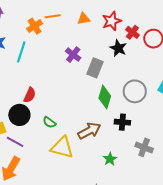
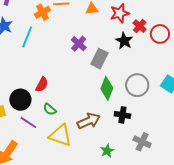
red semicircle: (30, 95) -> (42, 84), moved
purple line: (15, 142) -> (28, 122), moved

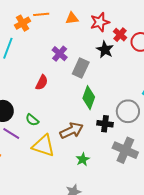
red semicircle: (42, 84) -> (42, 82), moved
gray circle: (137, 85) -> (128, 111), moved
gray cross: (142, 142) -> (125, 150), size x1.4
green star: (107, 151) -> (83, 159), moved

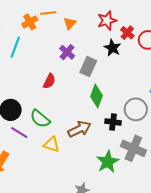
orange triangle: (72, 18) -> (70, 23), moved, turned -40
green semicircle: (32, 120) -> (40, 119), size x1.5
yellow triangle: (43, 146) -> (52, 144), size x0.7
green star: (83, 159) -> (108, 162), moved, size x1.6

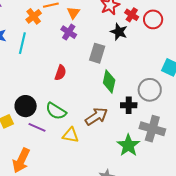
purple cross: (67, 52) -> (69, 32), moved

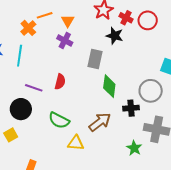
black circle: (26, 106) -> (21, 109), moved
purple line: (37, 127) -> (34, 88), moved
green star: (128, 145) -> (134, 148), size x0.7

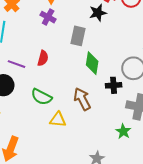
black star: (115, 36) -> (98, 13), turned -30
brown arrow: (100, 122) -> (82, 99), turned -80
green star: (134, 148) -> (123, 131), moved

